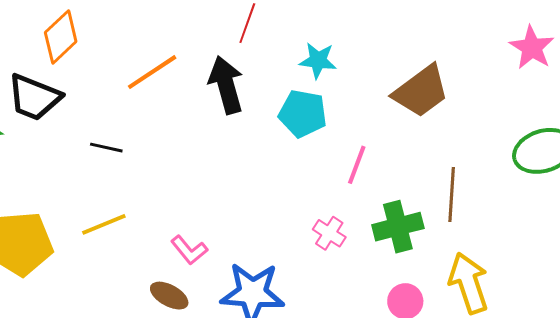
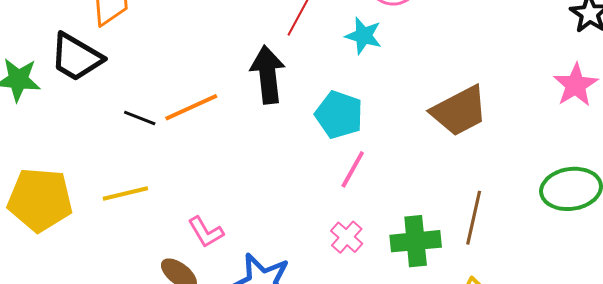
cyan star: (318, 60) -> (363, 36), moved
orange line: (152, 72) -> (191, 107), moved
pink line: (357, 165) -> (353, 169), moved

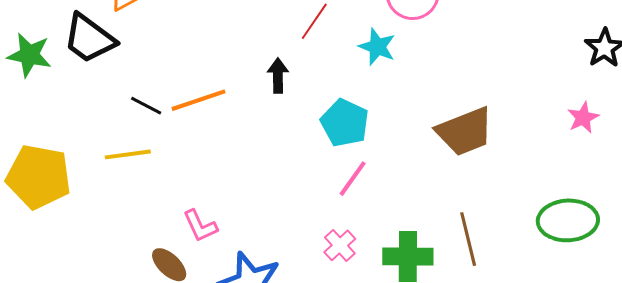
black arrow: (268, 75) -> (278, 76), size x0.6
pink star: (576, 85) -> (583, 118), size x0.7
yellow line: (125, 193) -> (128, 154), moved
brown line: (474, 218) -> (468, 239), turned -32

